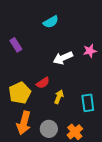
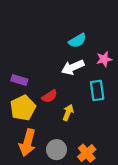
cyan semicircle: (51, 22) -> (77, 41), moved
purple rectangle: (16, 45) -> (19, 80), moved, turned -40
cyan rectangle: (88, 103) -> (97, 90), moved

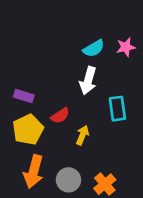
pink star: (104, 59) -> (126, 47), moved
white arrow: (73, 67) -> (88, 81), turned -50

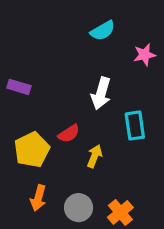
cyan semicircle: (94, 48) -> (103, 31), moved
purple rectangle: (24, 96) -> (19, 87), moved
orange arrow: (34, 171) -> (38, 198), size x0.7

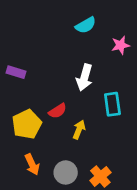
orange arrow: (38, 198) -> (32, 164), turned -40

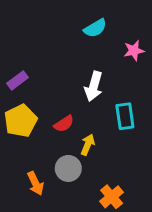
purple rectangle: (16, 72) -> (18, 80), turned -54
yellow pentagon: (27, 124) -> (21, 121), moved
gray circle: (66, 172) -> (68, 168), moved

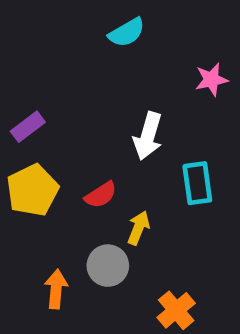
cyan semicircle: (95, 28) -> (127, 32), moved
orange arrow: (35, 183) -> (56, 289), turned -150

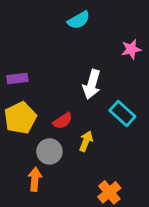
purple rectangle: (28, 127) -> (17, 78), turned 30
cyan rectangle: (197, 183) -> (122, 114), turned -40
gray circle: (108, 266) -> (49, 151), moved

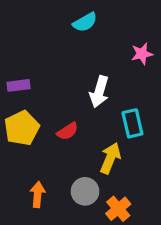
cyan rectangle: (122, 114) -> (132, 123), turned 35
yellow arrow: (86, 141) -> (110, 158), moved, size x1.4
gray circle: (49, 151) -> (85, 191), moved

